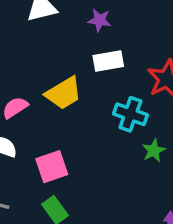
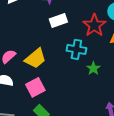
yellow trapezoid: (64, 93) -> (35, 58), moved

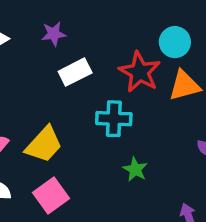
green star: (93, 68) -> (135, 169), moved

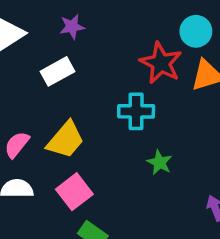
white rectangle: (75, 72) -> (58, 71), moved

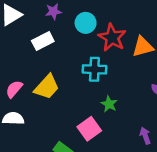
cyan circle: (196, 31) -> (86, 23), moved
pink square: (74, 192) -> (89, 129), moved

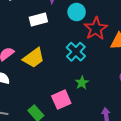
cyan cross: (94, 69) -> (76, 52), turned 30

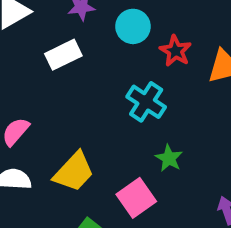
red star: (96, 29) -> (175, 51), size x0.7
yellow trapezoid: (34, 58) -> (74, 172), moved

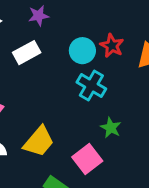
cyan circle: (133, 26) -> (82, 51), moved

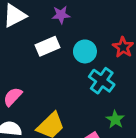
cyan circle: (82, 51) -> (85, 51), moved

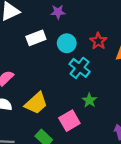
purple star: (61, 15) -> (58, 12), moved

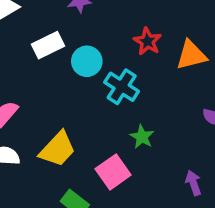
cyan circle: (67, 43) -> (87, 61), moved

